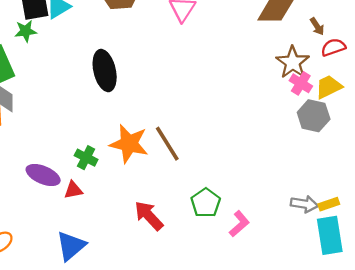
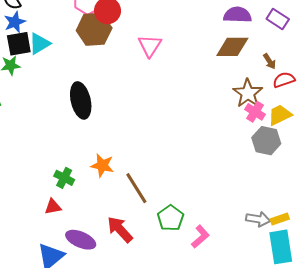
orange star: (129, 144) -> (102, 165), size x0.7
brown line: (167, 144) -> (136, 188), moved
purple ellipse: (43, 175) -> (81, 240), moved

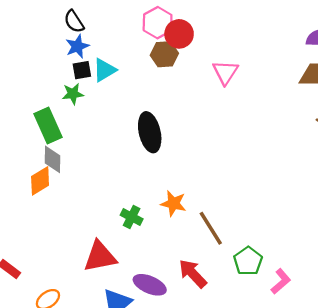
brown hexagon: (94, 29) -> (164, 54), size x0.7
black square: (19, 44) -> (82, 70), size x0.7
red triangle: (53, 207) -> (100, 257), moved, size x1.8

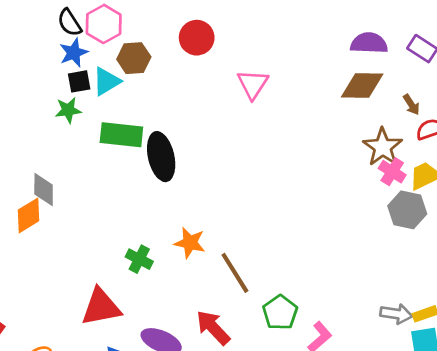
pink hexagon: (158, 23) -> (104, 24), moved
brown hexagon: (164, 54) -> (134, 58), moved
green rectangle: (48, 125) -> (121, 135), moved, turned -60

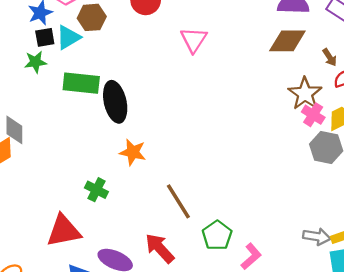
orange star: (190, 243) -> (133, 152), moved

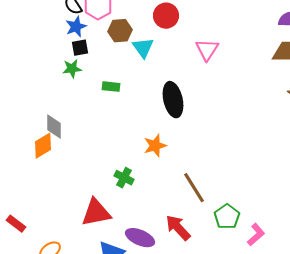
cyan triangle: (68, 37) -> (143, 48), moved, turned -35
green rectangle: (81, 83) -> (111, 87), size x0.6
black ellipse: (115, 102) -> (173, 100), moved
orange star: (133, 152) -> (155, 146), turned -30

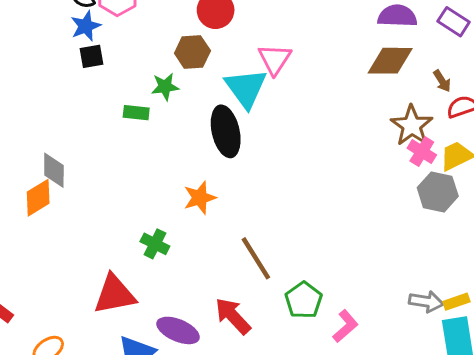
brown hexagon: (120, 31) -> (192, 52), moved
cyan triangle: (143, 48) -> (246, 88), moved, size x1.4
green star: (72, 69) -> (165, 87), moved

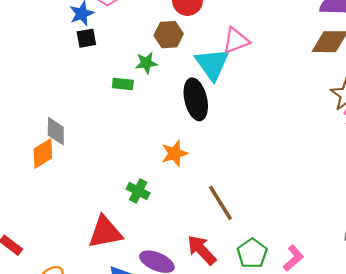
pink triangle: (275, 59) -> (236, 41), turned 36
green pentagon: (304, 300) -> (252, 253), moved

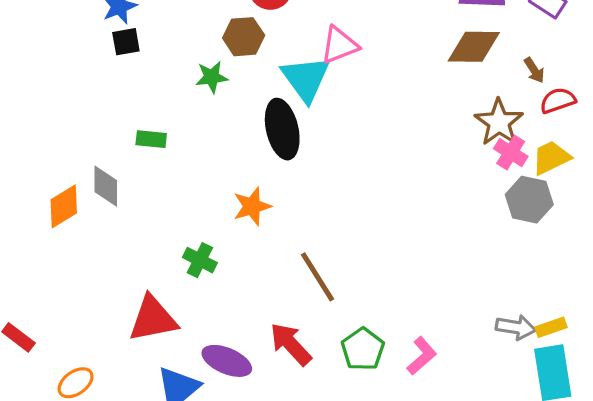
green rectangle: (123, 84) -> (151, 139), moved
gray diamond: (56, 131) -> (106, 186), moved

